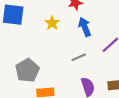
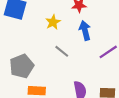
gray line: (79, 57) -> (62, 51), moved, turned 56

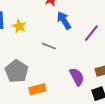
yellow star: (53, 22) -> (19, 26), moved

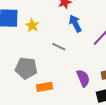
gray pentagon: (17, 71) -> (26, 68), turned -30

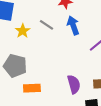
yellow star: (32, 25) -> (23, 31), moved
gray line: (59, 47) -> (47, 25), moved

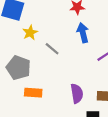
gray line: (47, 25) -> (52, 49), moved

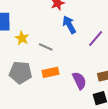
orange rectangle: (33, 93) -> (50, 72), moved

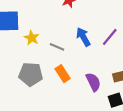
blue arrow: (69, 25) -> (83, 37), moved
orange rectangle: (50, 72) -> (63, 74), turned 70

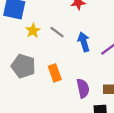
gray line: (57, 47) -> (57, 32), moved

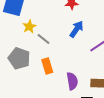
gray line: (57, 32) -> (44, 39), moved
blue arrow: (84, 42) -> (76, 29), moved, turned 48

